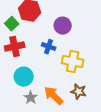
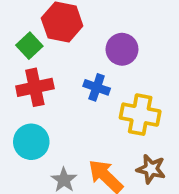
cyan circle: (24, 77) -> (31, 142), moved

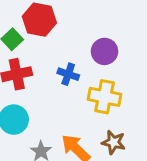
purple circle: (122, 49) -> (105, 51), moved

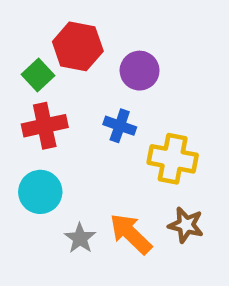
purple circle: (105, 51) -> (140, 71), moved

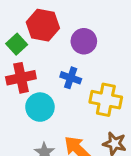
cyan circle: (40, 192) -> (40, 107), moved

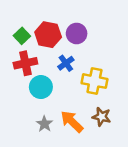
red hexagon: (43, 25) -> (48, 35), moved
blue cross: (71, 78) -> (66, 63), turned 35

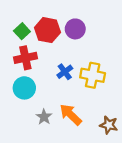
blue cross: (66, 63) -> (65, 72), moved
cyan circle: (41, 87) -> (24, 88), moved
brown star: (102, 117) -> (109, 125), moved

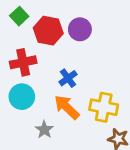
green square: (22, 31) -> (19, 16), moved
yellow cross: (93, 75) -> (104, 107), moved
orange arrow: (71, 115) -> (67, 107), moved

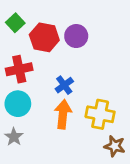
orange arrow: (67, 107) -> (63, 114), turned 52
gray star: (44, 130) -> (14, 137), moved

